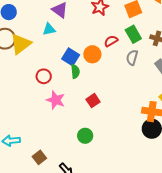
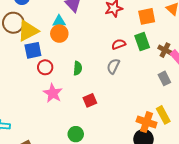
orange circle: (92, 54) -> (59, 34), moved
blue square: (71, 57) -> (33, 50), moved, turned 36
gray semicircle: (132, 58) -> (113, 66), moved

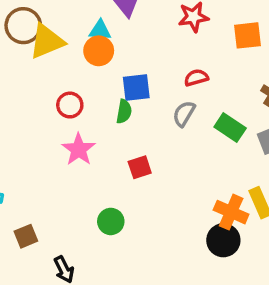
green rectangle: (142, 42) -> (230, 128), moved, turned -42
blue square: (33, 50) -> (136, 87), moved

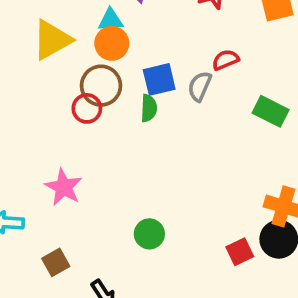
brown circle: (23, 26) -> (101, 86), moved
gray semicircle: (184, 114) -> (200, 86), moved
pink star: (79, 149) -> (64, 187), moved
red square: (140, 167) -> (240, 252), moved

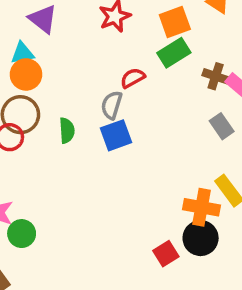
blue square: (159, 79) -> (116, 135), moved
green rectangle: (271, 111) -> (174, 53), moved, turned -52
green circle: (149, 234) -> (22, 234), moved

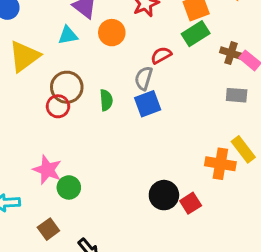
orange circle: (26, 74) -> (112, 33), moved
gray rectangle: (222, 126) -> (237, 95), turned -50
black circle: (201, 238) -> (164, 195), moved

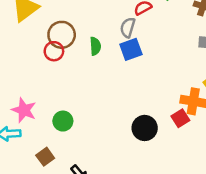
pink star: (47, 170) -> (24, 110), moved
red square: (191, 203) -> (180, 118), moved

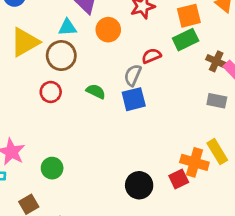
brown circle: (62, 35) -> (61, 56), moved
green semicircle: (95, 46) -> (96, 91), turned -66

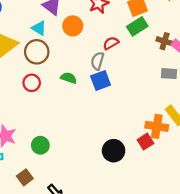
cyan triangle: (67, 27) -> (39, 28), turned 42

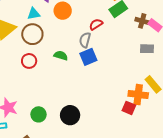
cyan triangle: (39, 28) -> (34, 14), turned -40
red square: (145, 142) -> (129, 108), turned -32
black circle: (114, 151) -> (70, 115), moved

